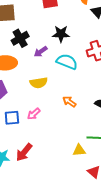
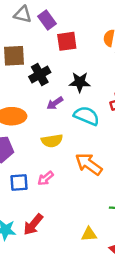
black cross: (20, 38) -> (40, 75), moved
orange arrow: (69, 102) -> (89, 164), size x1.6
yellow triangle: (79, 150) -> (89, 234), moved

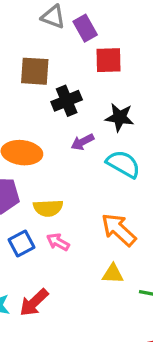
yellow semicircle: (52, 141) -> (48, 208), moved
pink arrow: (46, 178) -> (58, 242), turned 63
blue square: (19, 183) -> (21, 243), turned -30
yellow triangle: (89, 234) -> (113, 274), moved

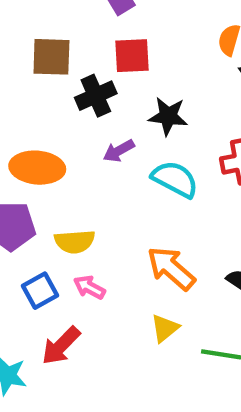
red square: (109, 60) -> (132, 56), moved
yellow triangle: (113, 274) -> (165, 328), turned -40
red arrow: (34, 303) -> (61, 346), moved

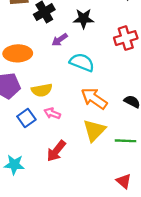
cyan semicircle: (175, 179) -> (82, 62), moved
yellow triangle: (165, 328) -> (94, 130), size x1.5
red arrow: (61, 346) -> (56, 151), moved

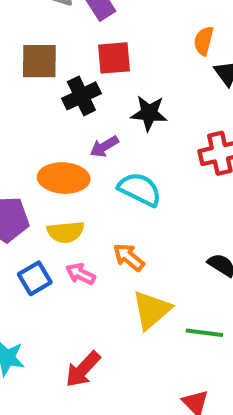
orange ellipse: (18, 53) -> (64, 178), moved
orange arrow: (94, 98) -> (129, 257), moved, size x0.7
red arrow: (56, 151) -> (83, 369), moved

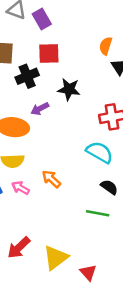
cyan semicircle: (140, 189) -> (100, 152), moved
yellow triangle: (151, 310) -> (56, 258), moved
green line: (204, 333) -> (98, 213), moved

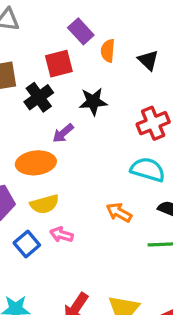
purple rectangle: (42, 19) -> (81, 31), moved
orange semicircle: (106, 46) -> (108, 51), moved
orange arrow: (51, 179) -> (119, 212), moved

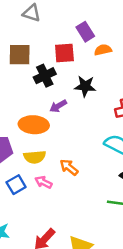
orange semicircle: (108, 51) -> (103, 50), turned 63
orange arrow: (119, 212) -> (69, 167), moved

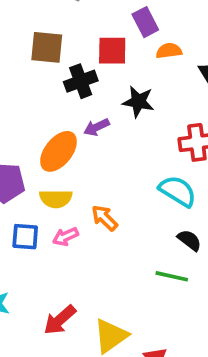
orange ellipse: (34, 125) -> (58, 151), turned -60
pink arrow: (43, 182) -> (65, 237), turned -56
blue square: (16, 185) -> (25, 237), turned 30

